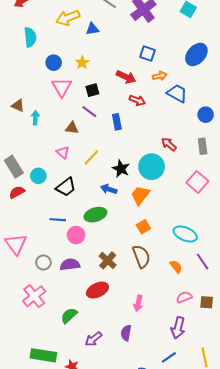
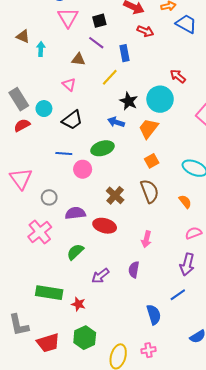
yellow line: (91, 157) -> (110, 77), moved
purple semicircle: (70, 265) -> (75, 213), moved
red ellipse: (97, 290) -> (105, 226), turned 40

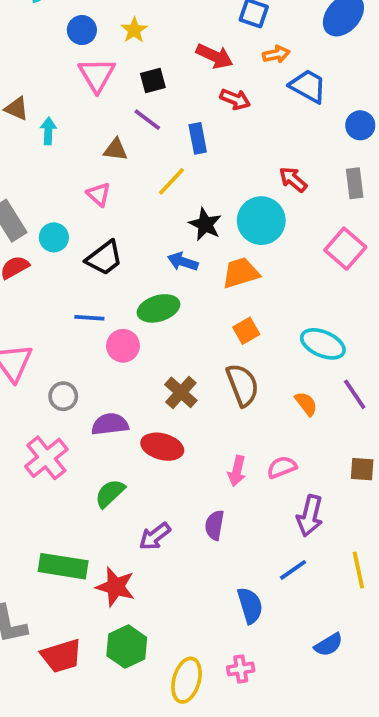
orange trapezoid: (149, 128) -> (241, 273), turned 35
pink semicircle: (193, 233) -> (282, 467), moved
red star: (78, 304) -> (116, 587), size x1.5

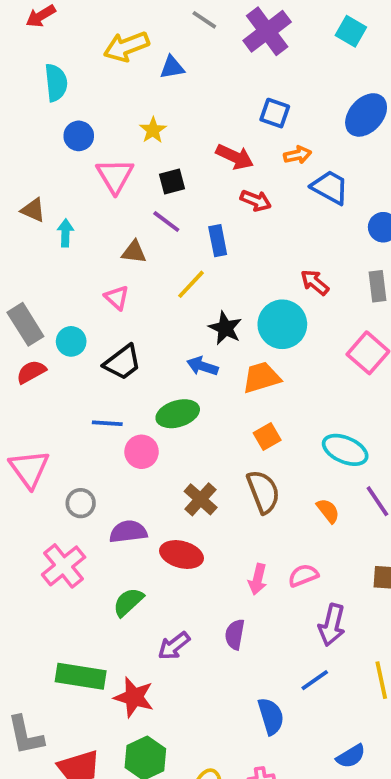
blue circle: (82, 30) -> (79, 136), moved

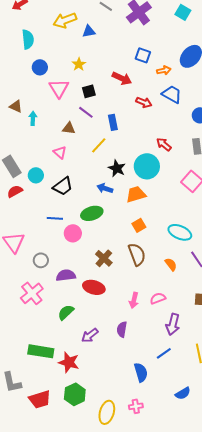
orange arrow: (298, 155) -> (164, 70), moved
red arrow: (256, 201) -> (144, 102), moved

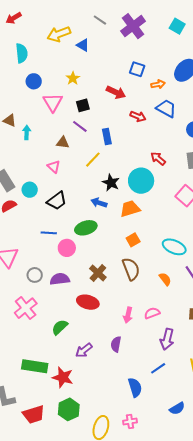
blue triangle: (89, 31) -> (83, 45), turned 40
purple semicircle: (66, 275) -> (60, 279), moved

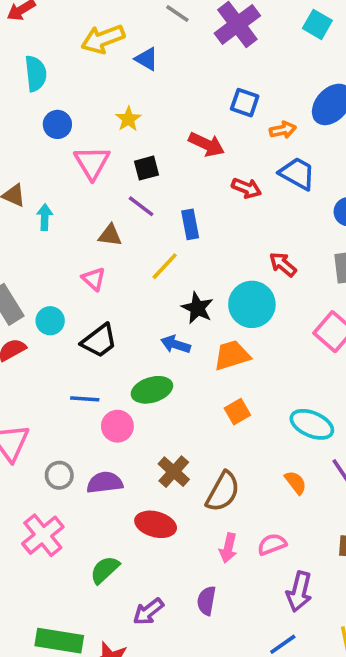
brown semicircle: (131, 269) -> (223, 492), moved, turned 50

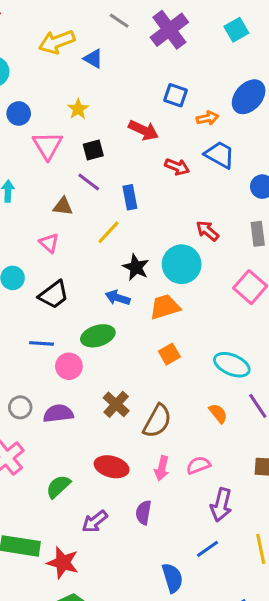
cyan square: (317, 24) -> (236, 30), turned 30
red ellipse: (156, 524) -> (112, 467), moved

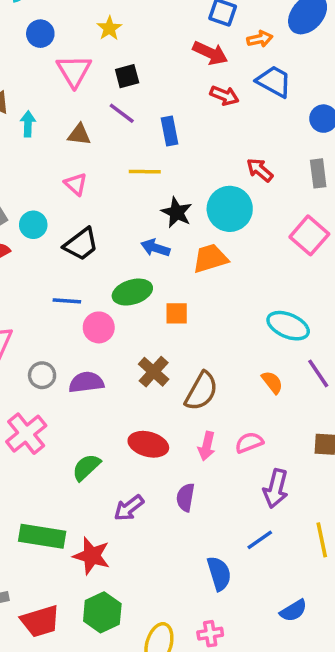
red arrow: (144, 130) -> (210, 53), moved
brown triangle: (63, 206) -> (79, 135), moved
yellow line: (108, 232) -> (145, 172), turned 48
orange square: (169, 354) -> (177, 313), moved, turned 30

